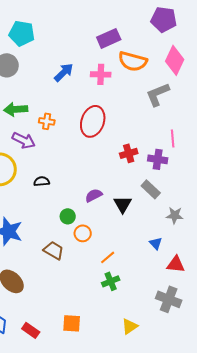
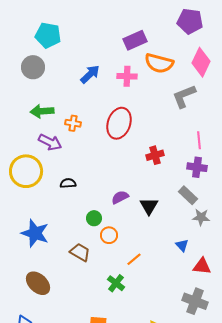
purple cross: (158, 159) -> (197, 167), moved
gray rectangle: (151, 189) -> (188, 195), moved
green cross: (111, 281) -> (116, 283), moved, turned -30

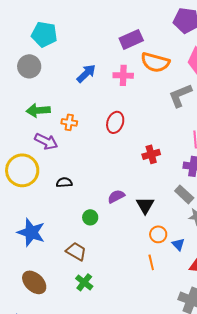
red ellipse: (119, 123) -> (115, 122), size x0.7
orange circle: (109, 235) -> (158, 234), moved
orange line: (134, 259) -> (151, 262), moved, turned -63
green cross: (116, 283) -> (84, 282), moved

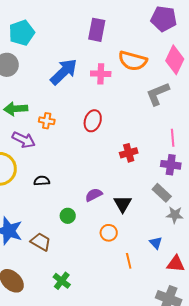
cyan pentagon: (44, 34) -> (22, 33), turned -30
purple rectangle: (131, 39) -> (97, 30), moved, turned -55
blue arrow: (86, 73) -> (64, 72), size x1.4
orange circle: (158, 234) -> (109, 233), moved
brown trapezoid: (76, 251) -> (41, 242), moved

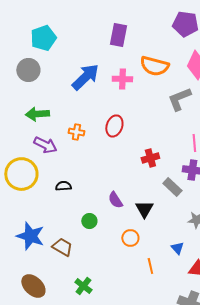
orange cross: (47, 121) -> (76, 132), moved
gray rectangle: (162, 193) -> (172, 187), moved
purple semicircle: (94, 195) -> (115, 200), turned -96

